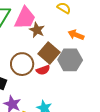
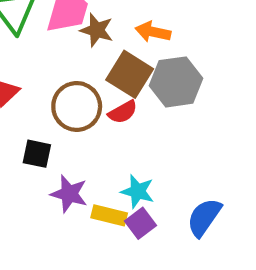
orange arrow: (76, 35) -> (153, 32), moved

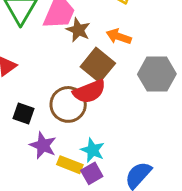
gray hexagon: (176, 82) -> (157, 74), moved
brown circle: (77, 106) -> (68, 104), moved
red semicircle: (123, 112) -> (89, 91), size x1.5

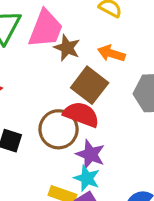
red semicircle: (89, 91) -> (81, 114), turned -136
purple star: (43, 145) -> (90, 154), moved

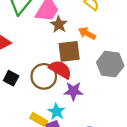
brown square: (90, 85) -> (69, 51), turned 35
purple star: (90, 154) -> (73, 91), moved, turned -30

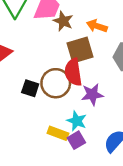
red semicircle: (60, 69) -> (73, 72), turned -120
black square: (11, 78) -> (30, 88), moved

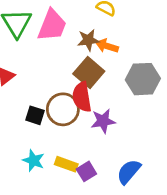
brown star: (63, 21) -> (88, 40), moved, turned -30
brown square: (80, 50) -> (89, 72), turned -32
cyan star: (77, 121) -> (34, 161), moved

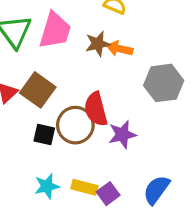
brown square: (89, 72) -> (38, 90), moved
cyan star: (34, 161) -> (47, 186), turned -30

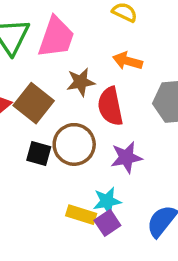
brown star: (98, 44) -> (81, 82), moved
red semicircle: (96, 109) -> (110, 106), moved
cyan star: (47, 186) -> (107, 201), moved

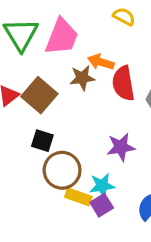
orange arrow: (128, 61) -> (101, 62), moved
red semicircle: (110, 106) -> (123, 83), moved
brown circle: (74, 144) -> (62, 170), moved

